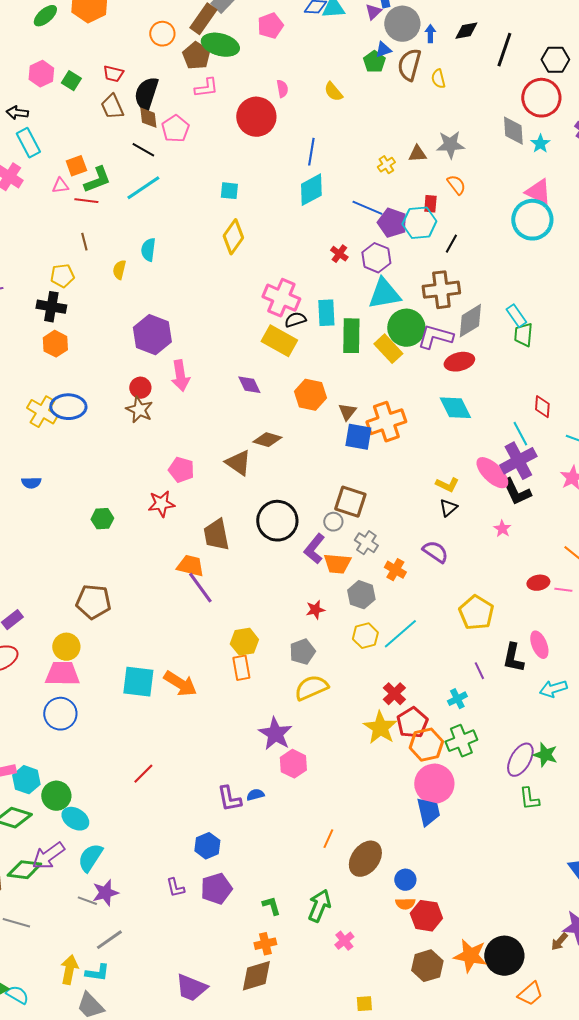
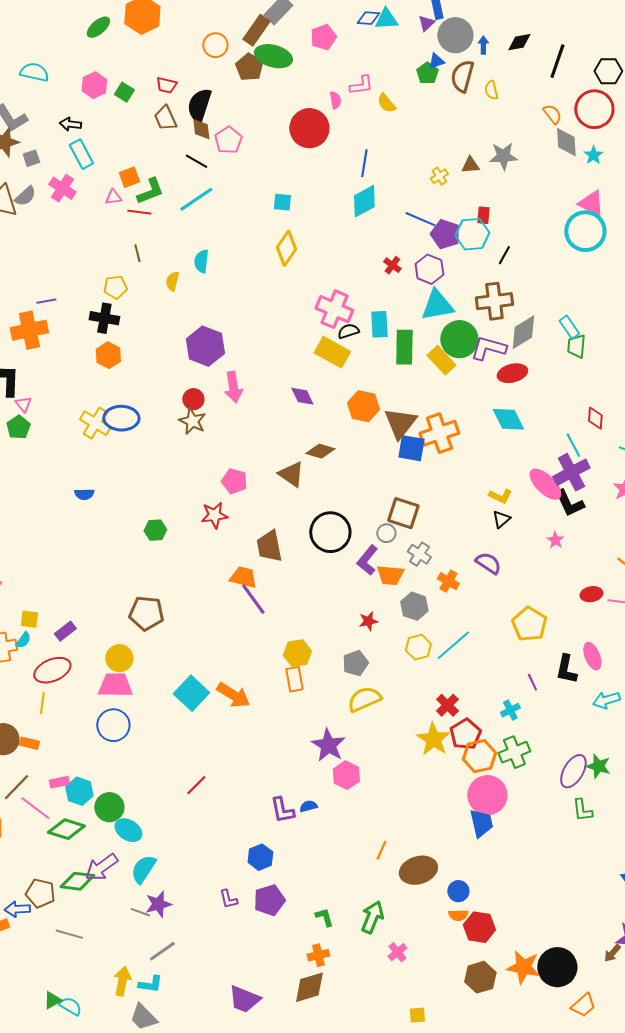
pink L-shape: (206, 88) -> (361, 85), moved
orange semicircle: (456, 185) -> (552, 114), moved
brown triangle: (347, 412) -> (400, 423), size x1.8
cyan square: (138, 682) -> (191, 693), turned 36
brown ellipse: (365, 859) -> (418, 870), turned 36

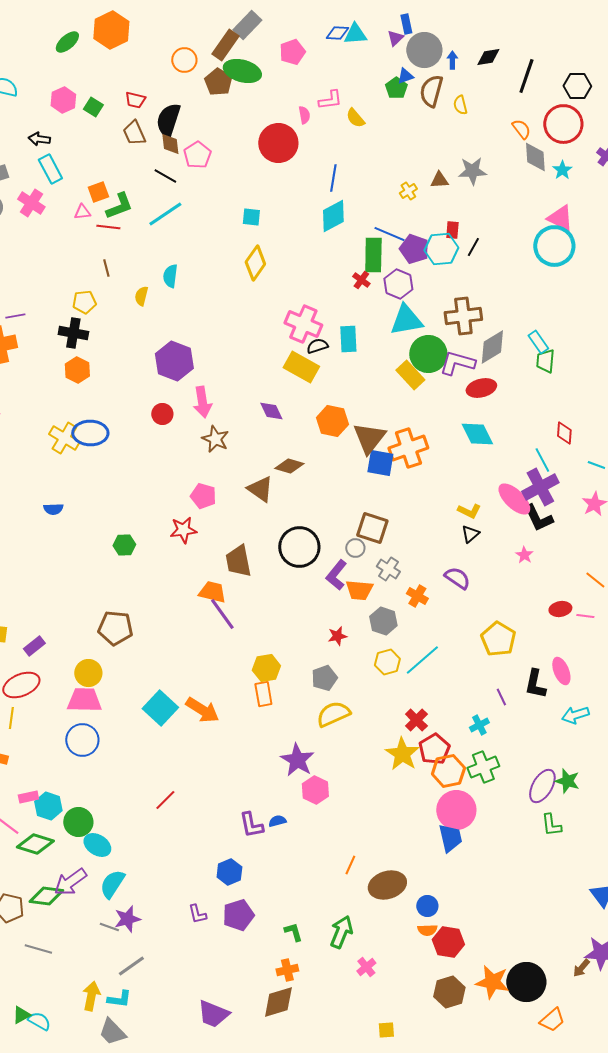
black line: (504, 255) -> (473, 247), moved
green rectangle: (404, 347) -> (373, 255), moved
brown star: (192, 421) -> (215, 439), moved

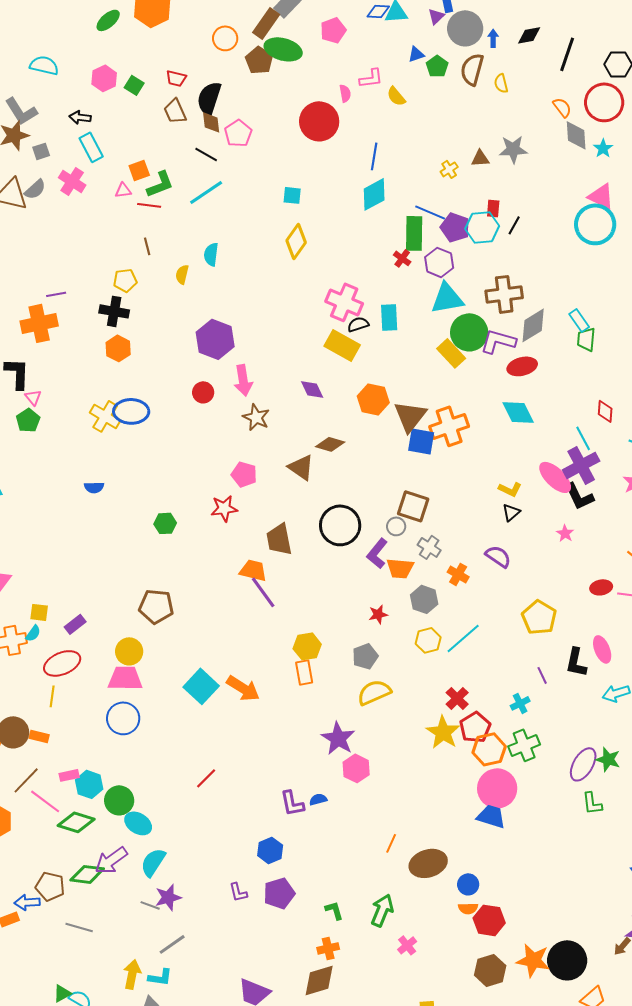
blue triangle: (405, 76) -> (416, 54), moved
blue trapezoid: (450, 838) -> (491, 816), turned -60

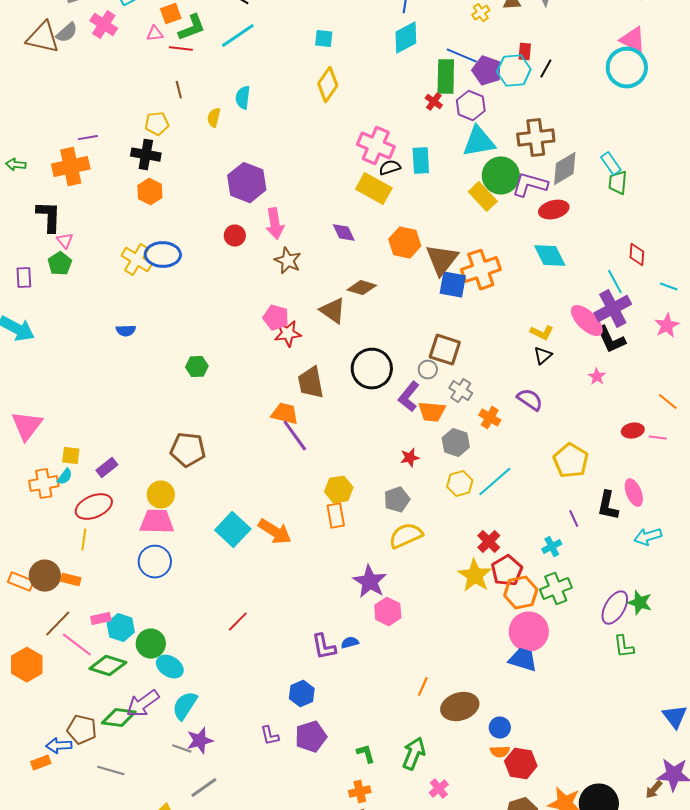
red star: (224, 508) -> (288, 334), moved

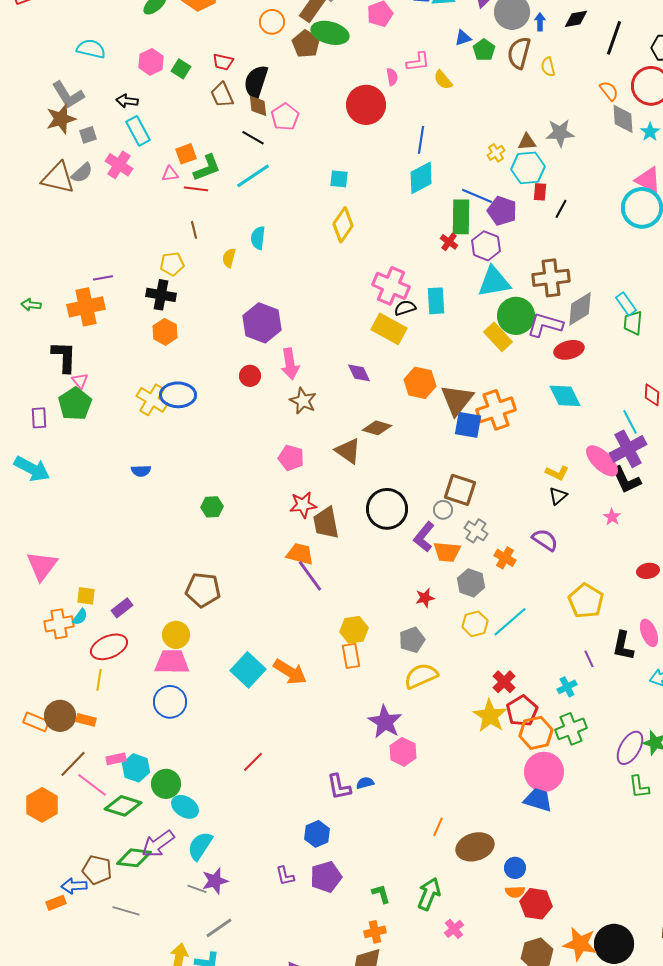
cyan hexagon: (514, 71) -> (528, 168), moved
green pentagon: (60, 264) -> (75, 404), size x1.4
red star: (288, 334) -> (303, 505), moved

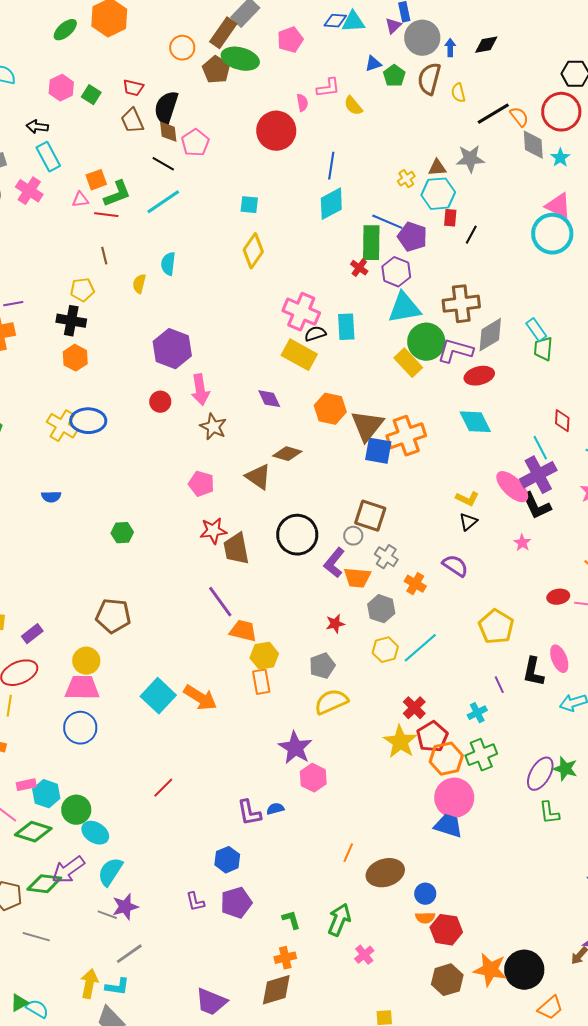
black line: (614, 38) -> (493, 114), moved, turned 40
orange trapezoid: (300, 554) -> (243, 631), moved

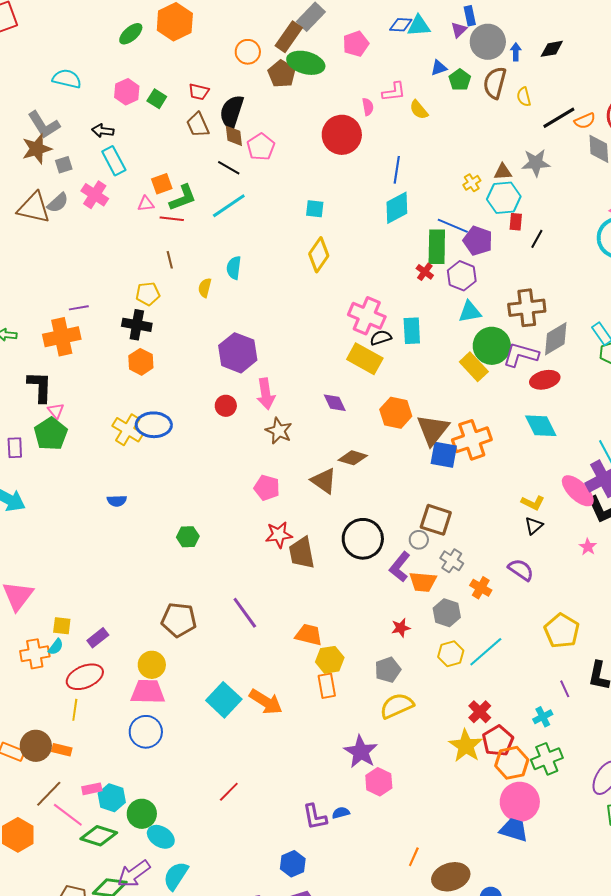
orange semicircle: (519, 117) -> (585, 121), turned 105
cyan triangle: (404, 308) -> (470, 312), size x0.7
purple line: (220, 602) -> (245, 613), moved

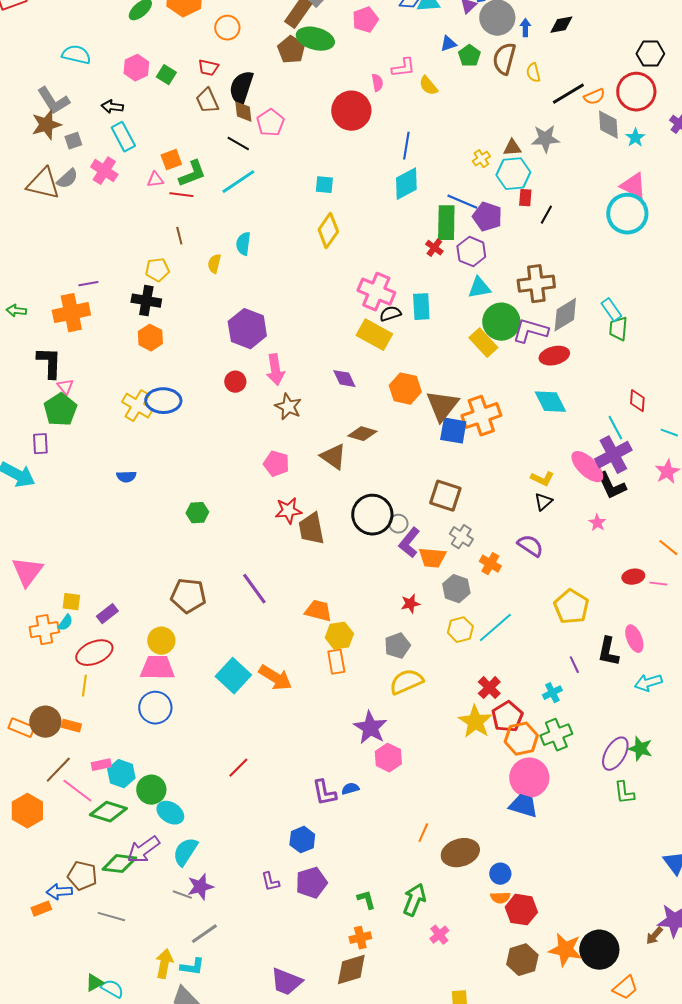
orange circle: (248, 52) -> (227, 28), moved
purple rectangle: (15, 448) -> (40, 444), moved
gray circle: (419, 540) -> (398, 524), moved

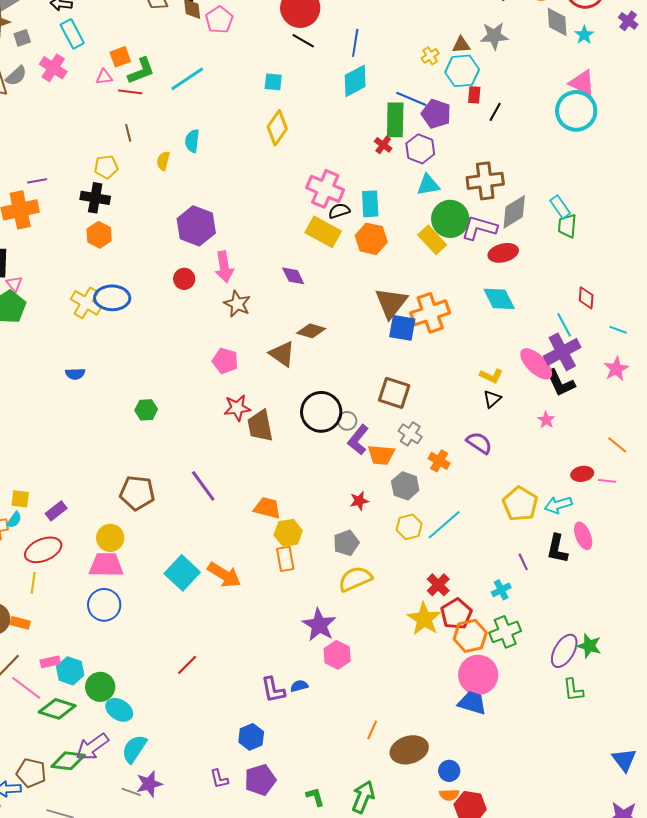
black line: (238, 144) -> (303, 41), moved
orange hexagon: (405, 389) -> (371, 239), moved
cyan arrow: (648, 683) -> (558, 505), moved

